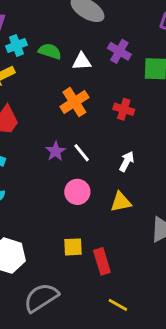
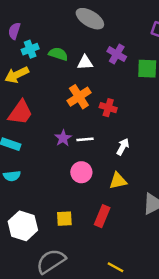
red cross: (124, 109) -> (108, 108), moved
white line: (82, 153) -> (85, 139), turned -56
yellow square: (73, 247) -> (64, 219), moved
red rectangle: (102, 261) -> (102, 216), moved, turned 40

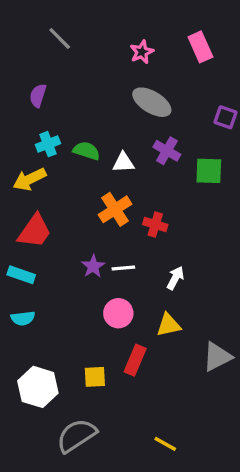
gray ellipse: (90, 19) -> (152, 102), moved
purple semicircle: (14, 31) -> (38, 95), moved
red rectangle: (102, 216) -> (135, 360), moved

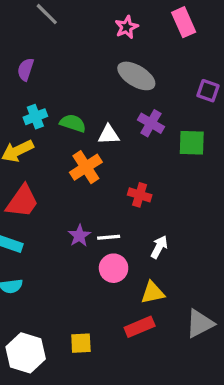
orange cross: (115, 209) -> (86, 167), moved
pink circle: (118, 313) -> (114, 268), moved
red rectangle: (135, 360) -> (140, 327), moved, turned 44

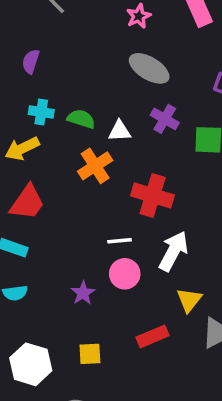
cyan cross: (35, 117) -> (41, 112), turned 30
red cross: (140, 195) -> (153, 195), size x1.6
purple star: (79, 236) -> (83, 293), moved
white arrow: (159, 247) -> (173, 251), size x1.6
yellow triangle: (153, 293) -> (189, 300), moved, turned -40

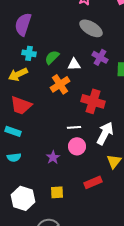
purple semicircle: (31, 61) -> (23, 24), size x1.6
green semicircle: (81, 119) -> (52, 57), turned -63
red trapezoid: (27, 202) -> (21, 105), turned 75

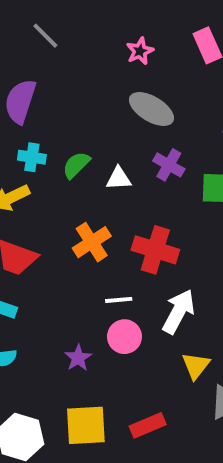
orange cross: (60, 84) -> (92, 242), moved
red rectangle: (93, 182) -> (148, 425), moved
yellow square: (57, 192) -> (86, 425), size x1.6

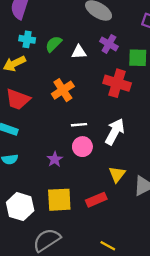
red cross: (155, 250) -> (117, 83), moved
yellow triangle: (196, 366) -> (117, 174), moved

